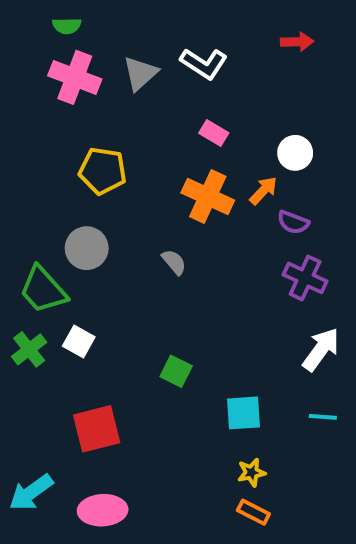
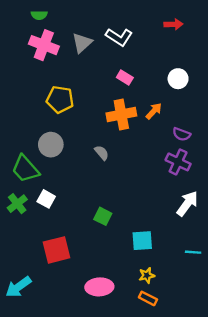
white circle: (295, 153) -> (178, 79), moved
orange cross: (208, 197) -> (121, 115), turned -36
purple semicircle: (293, 222) -> (182, 134), moved
cyan line: (323, 417) -> (193, 252), moved
pink ellipse: (103, 510) -> (99, 287), moved

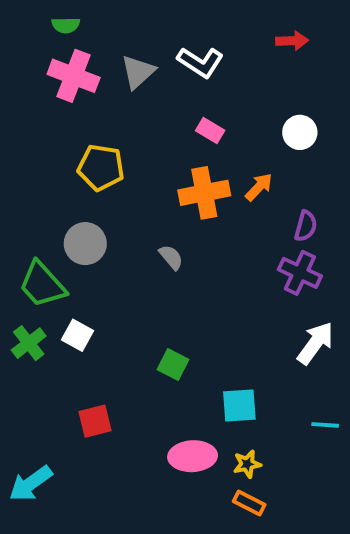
purple semicircle: (182, 134) -> (306, 226), turned -96
red square: (57, 250) -> (95, 421), size x0.7
pink ellipse: (99, 287) -> (193, 456), moved

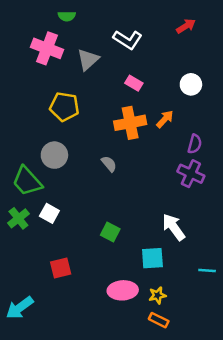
green semicircle: (66, 25) -> (67, 16), moved
red arrow: (292, 41) -> (186, 26), turned -30
gray triangle: (138, 72) -> (88, 60), moved
white arrow: (315, 343) -> (174, 227), moved, turned -72

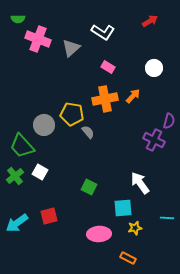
green semicircle: (67, 16) -> (18, 19), moved
yellow pentagon: (64, 107) -> (72, 114), moved
purple semicircle: (195, 144) -> (169, 121), moved
yellow star: (157, 295) -> (135, 228), moved
cyan arrow: (20, 308) -> (17, 223), moved

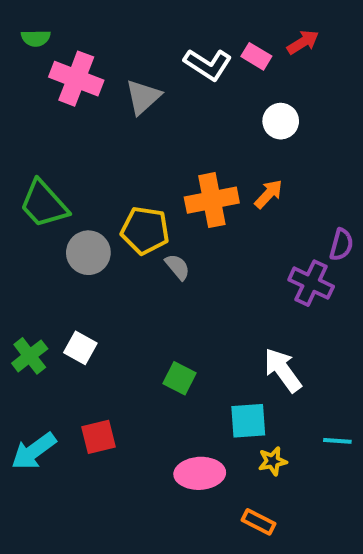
pink rectangle: (108, 67) -> (256, 56), moved
white circle: (154, 68) -> (281, 121), moved
green trapezoid: (22, 146) -> (44, 204), moved

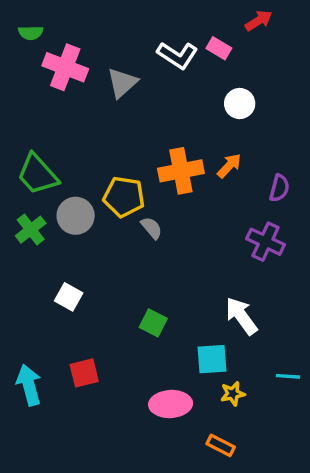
red arrow: (303, 42) -> (259, 21), moved
purple semicircle: (341, 245) -> (279, 188), moved
green cross: (30, 356) -> (31, 230), moved
cyan arrow: (34, 451) -> (29, 385), turned 111

